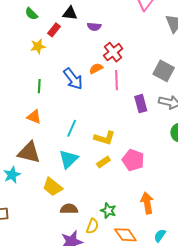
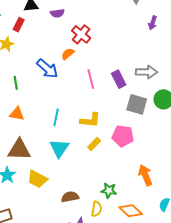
gray square: (164, 71) -> (137, 104), moved
pink line: (116, 80) -> (91, 79), moved
yellow trapezoid: (53, 187) -> (37, 179), moved

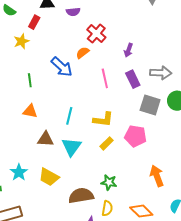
purple arrow: (153, 23) -> (129, 50), moved
brown triangle: (19, 150) -> (45, 139), moved, size x0.7
green star: (109, 190) -> (109, 182), moved
brown semicircle: (70, 197) -> (81, 196), size x1.4

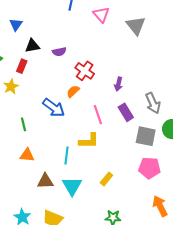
gray arrow: (161, 73) -> (153, 103), turned 70
yellow L-shape: (103, 119) -> (89, 141), moved
pink pentagon: (135, 136) -> (149, 168), moved

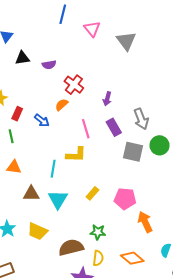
red rectangle: (22, 66) -> (17, 114), moved
blue arrow: (54, 108) -> (42, 121), size x0.7
pink pentagon: (149, 168) -> (125, 199), moved

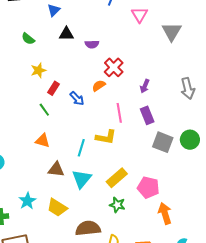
gray arrow: (141, 119) -> (188, 88), moved
green line: (11, 136) -> (44, 110), turned -32
yellow rectangle: (92, 193) -> (117, 178), size x1.5
green star: (98, 232) -> (117, 205), moved

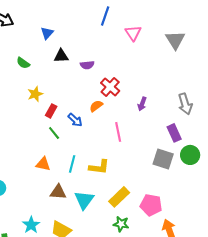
gray triangle: (172, 32) -> (175, 40), moved
green line: (44, 110) -> (54, 133), moved
purple rectangle: (147, 115) -> (174, 133), moved
yellow L-shape: (106, 137) -> (99, 167), moved
cyan line: (81, 148) -> (72, 164), moved

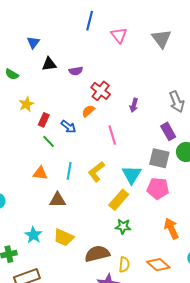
yellow L-shape: (99, 167) -> (96, 172), turned 140
cyan triangle: (84, 200) -> (132, 175), moved
pink pentagon: (151, 205) -> (158, 188), moved

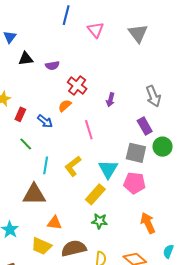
green line: (49, 141) -> (26, 144), moved
orange triangle: (40, 173) -> (55, 223), moved
brown triangle: (58, 200) -> (34, 194), size x1.4
yellow trapezoid: (64, 238) -> (41, 246), moved

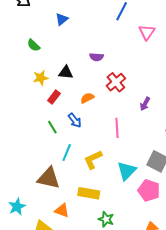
black triangle: (26, 59) -> (66, 72), moved
orange semicircle: (65, 106) -> (87, 98), moved
blue arrow: (45, 121) -> (75, 120), moved
yellow rectangle: (95, 194) -> (89, 193), moved, turned 45

